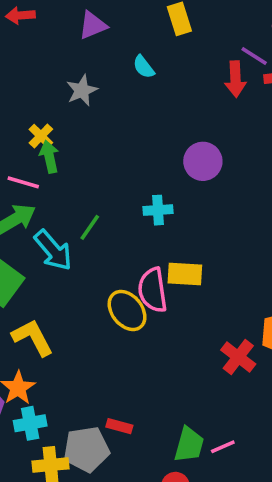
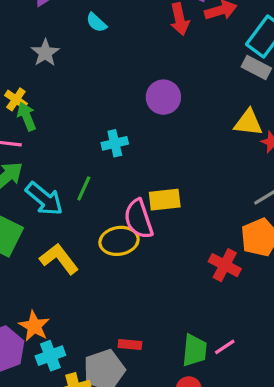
cyan cross: (158, 210) -> (115, 143), moved
green line: (90, 227) -> (84, 188), moved
yellow ellipse: (127, 311) -> (119, 241), turned -51
yellow L-shape: (33, 338) -> (59, 259), moved

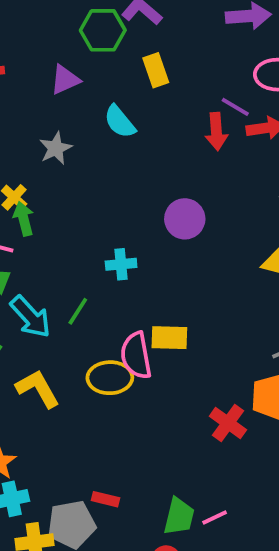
cyan semicircle: (96, 22) -> (120, 122), size x1.4

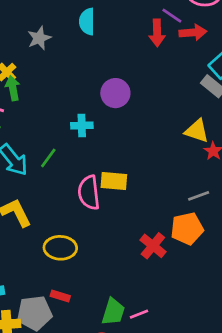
cyan semicircle: (120, 122) -> (87, 22), turned 36
purple circle: (185, 219) -> (115, 93), moved
yellow ellipse: (110, 378) -> (60, 248), moved

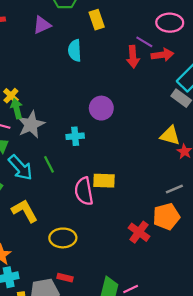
gray star: (39, 38) -> (31, 125), moved, size x1.4
green line: (48, 158) -> (49, 164), turned -60

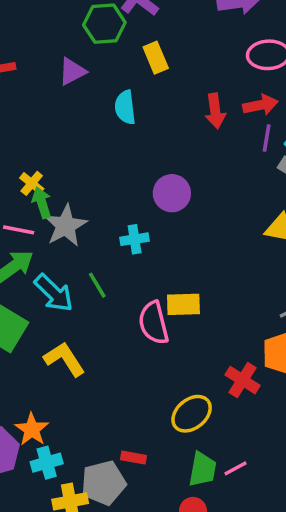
purple line: (144, 42) -> (267, 138), moved, turned 72
yellow ellipse: (63, 238) -> (192, 414), moved, turned -35

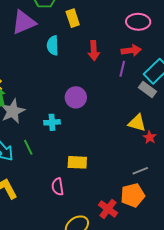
purple triangle: (72, 72) -> (24, 22), size x1.5
red arrow: (215, 111) -> (94, 51), moved
purple line: (267, 138) -> (122, 69), moved
pink semicircle: (154, 323) -> (58, 187), moved, size x0.7

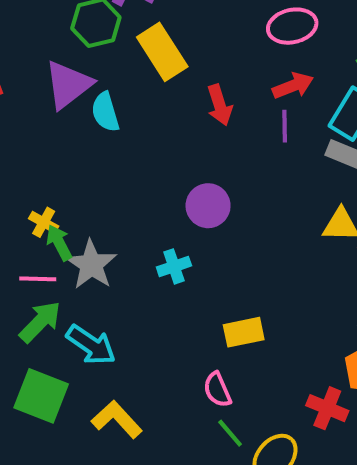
yellow rectangle: (73, 18) -> (162, 52), size x1.5
cyan semicircle: (53, 45) -> (105, 112), moved
green line: (28, 147) -> (230, 433), moved

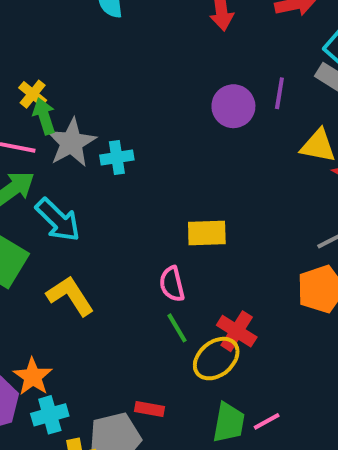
purple line: (285, 126) -> (279, 93), moved
purple circle: (208, 206) -> (233, 106), moved
cyan cross: (174, 266) -> (117, 158), moved
red cross: (327, 408) -> (237, 331), moved

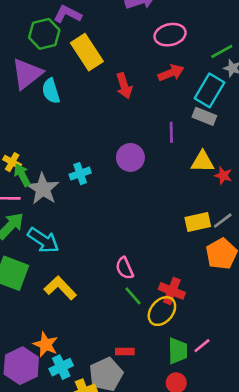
purple circle: (233, 106) -> (130, 157), moved
cyan cross: (117, 158) -> (80, 174), moved
yellow rectangle: (207, 233) -> (198, 222), moved

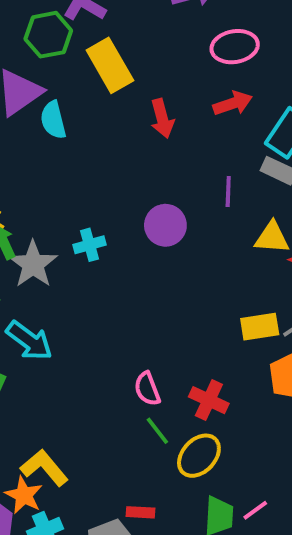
yellow L-shape: (60, 288) -> (44, 468), moved
red cross: (172, 291) -> (209, 400), moved

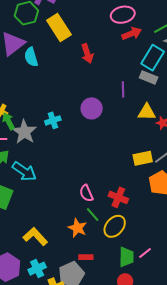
red arrow: (233, 103) -> (132, 34), moved
orange star: (24, 495) -> (77, 228), moved

